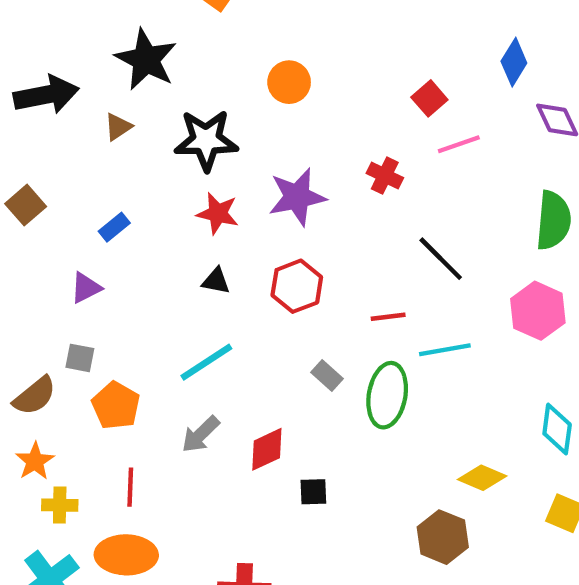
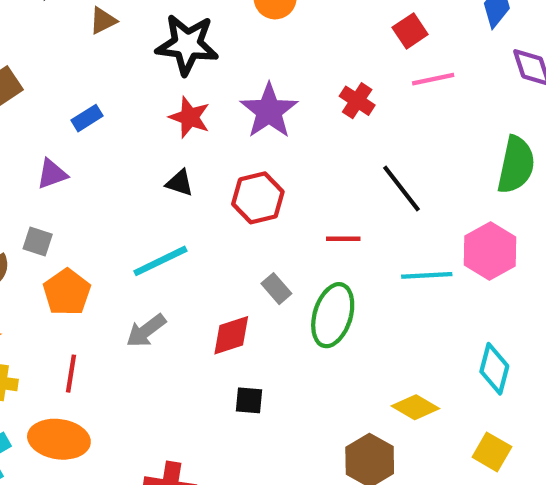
purple star: (297, 197) -> (269, 111), turned -30
cyan line: (445, 350) -> (427, 275), moved
red diamond: (267, 449) -> (231, 335), moved

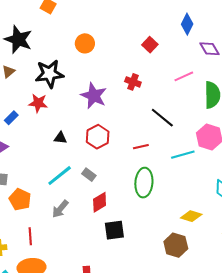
pink line: (433, 79) -> (184, 76), moved
red star: (190, 117) -> (38, 103), moved
gray rectangle: (276, 289) -> (89, 175), moved
black square: (249, 400) -> (114, 230), size x1.5

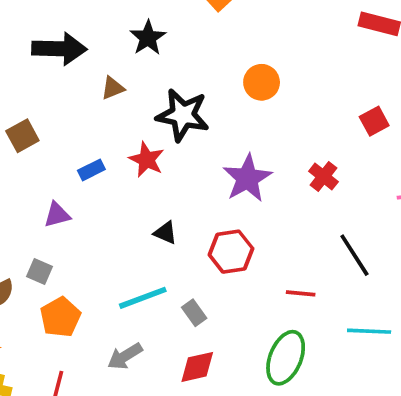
black star: (18, 40) -> (148, 38), size x0.7

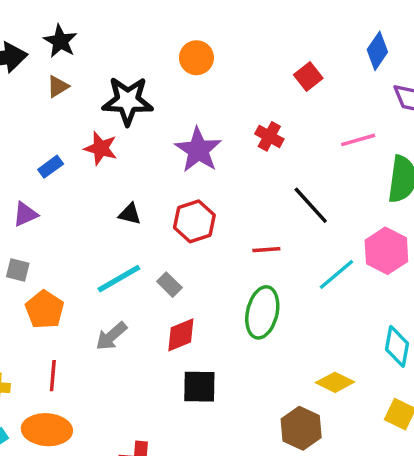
black star: (148, 38) -> (60, 41), moved
cyan line: (369, 331) -> (336, 274), turned -33

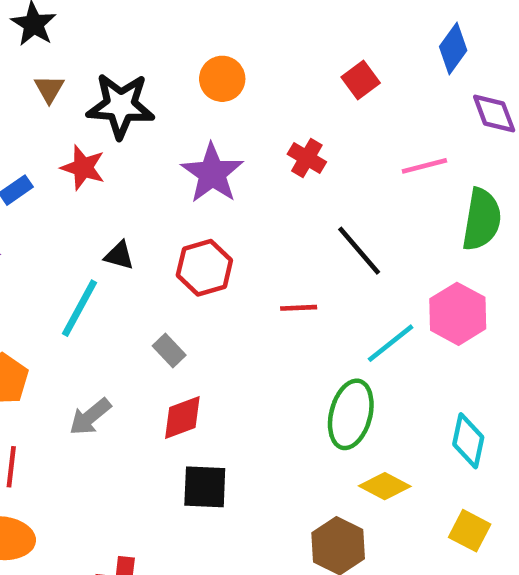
orange circle: (196, 58) -> (222, 79), moved
brown triangle: (58, 86) -> (49, 89), moved, turned -30
cyan line: (119, 279) -> (80, 308), moved, turned -33
green ellipse: (262, 312) -> (351, 414), moved

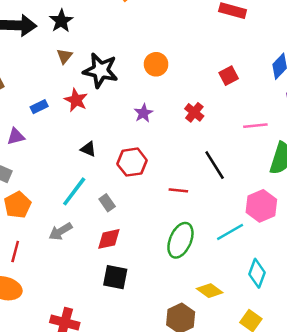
purple star: (212, 173) -> (143, 113), size x0.6
cyan line: (80, 308) -> (74, 191), moved
cyan line: (391, 343) -> (230, 232), moved
green ellipse: (351, 414) -> (180, 240), moved

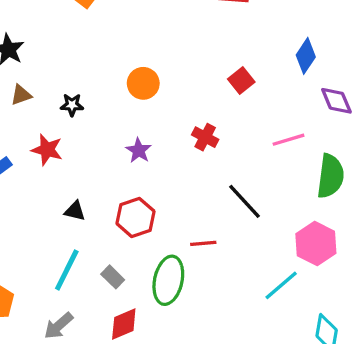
brown triangle: (64, 56) -> (21, 95), turned 42
black star: (101, 70) -> (72, 105), size x0.5
green ellipse: (180, 240) -> (168, 280), moved

